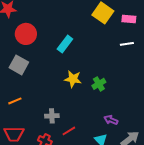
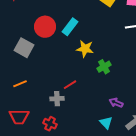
red circle: (26, 34) -> (45, 27), moved
yellow star: (73, 79) -> (85, 49), moved
red line: (69, 131) -> (70, 85), moved

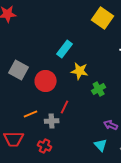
red circle: (45, 27) -> (46, 81), moved
orange line: (20, 84) -> (31, 114), moved
red line: (70, 85) -> (65, 107), turned -32

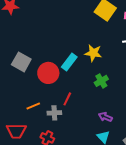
cyan rectangle: (65, 49) -> (69, 62), moved
yellow star: (80, 71) -> (93, 53), moved
purple arrow: (111, 125) -> (105, 117), moved

